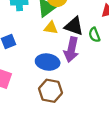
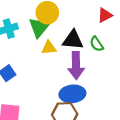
blue ellipse: (48, 62) -> (72, 94), moved

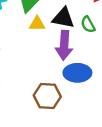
blue ellipse: (72, 94) -> (77, 73), moved

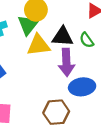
yellow triangle: (37, 24) -> (38, 45), size x1.5

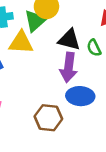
yellow triangle: (38, 45) -> (21, 42), moved

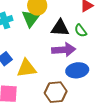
yellow triangle: (21, 42) -> (27, 68), moved
purple arrow: (69, 67) -> (64, 50), turned -90

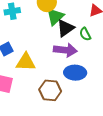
green triangle: (31, 18) -> (55, 16), moved
black triangle: (60, 28) -> (65, 28), turned -48

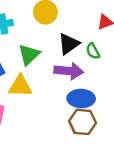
green triangle: (55, 16) -> (29, 55), moved
brown hexagon: (50, 90) -> (83, 122), moved

